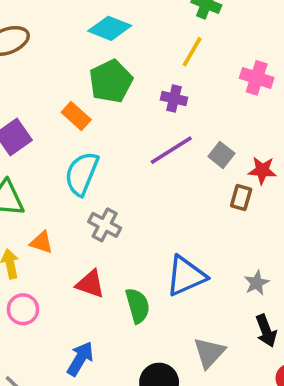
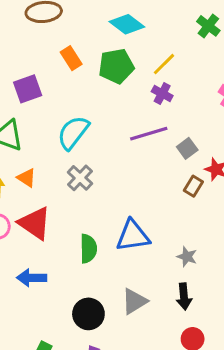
yellow line: (192, 52) -> (164, 64), moved
orange rectangle: (76, 116) -> (71, 58), moved
gray star: (257, 283) -> (187, 257), turned 30
red triangle: (90, 284) -> (35, 223), moved, size x1.4
blue arrow: (80, 359) -> (32, 278), turned -136

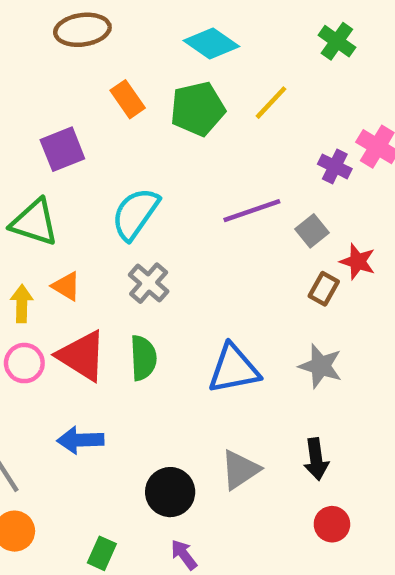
purple cross: (162, 94) -> (335, 166), moved
green semicircle: (88, 249) -> (143, 358), moved
gray star: (187, 257) -> (321, 366), moved, size x1.4

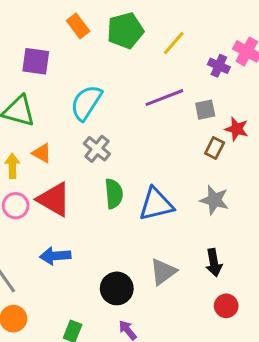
yellow line: (271, 103) -> (174, 43), moved
purple square: (62, 149) -> (36, 61), turned 32
gray square: (312, 231) -> (205, 110), turned 30
green semicircle: (143, 358) -> (114, 194), moved

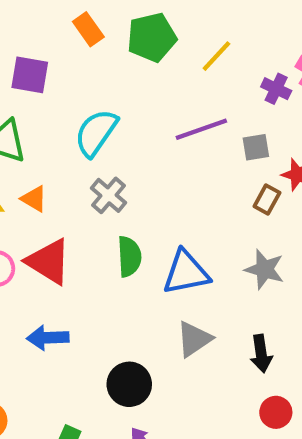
gray triangle: (163, 272) -> (194, 339), moved

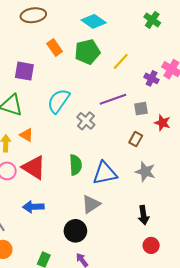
gray cross: (108, 195) -> (86, 121), moved
brown rectangle: (267, 199) -> (136, 139), moved
gray triangle: (194, 339) -> (91, 204), moved

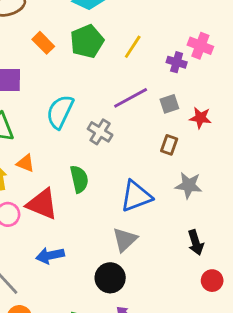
green semicircle: (76, 165) -> (79, 179), moved

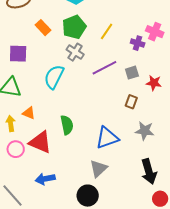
gray cross: (100, 132) -> (75, 52), moved
black arrow: (196, 243) -> (149, 172), size x1.4

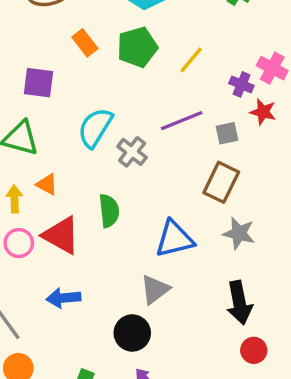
gray cross: (75, 52) -> (132, 152), moved
red star: (154, 83) -> (263, 112), moved
brown rectangle: (131, 102) -> (221, 182), size x1.6

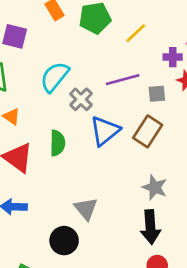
purple cross: (241, 84) -> (173, 57), turned -30
gray star: (239, 233) -> (155, 187), moved
blue triangle: (174, 239) -> (105, 131), moved, turned -32
gray triangle: (155, 289) -> (86, 209), turned -40

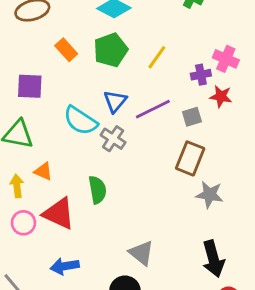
cyan semicircle: (55, 77) -> (80, 121), turned -84
blue triangle: (105, 131) -> (115, 101), moved, size x0.7
gray star: (155, 187) -> (209, 195), moved

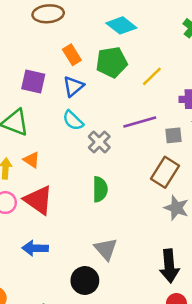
blue triangle: (115, 101) -> (73, 86), moved
cyan semicircle: (80, 121) -> (73, 120), size x0.7
green semicircle: (97, 190) -> (100, 189), moved

